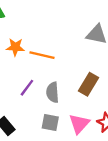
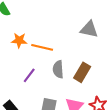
gray semicircle: (52, 92) -> (58, 69), moved

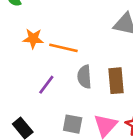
brown rectangle: (82, 72) -> (116, 81), turned -36

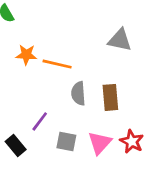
purple line: (46, 85) -> (40, 121), moved

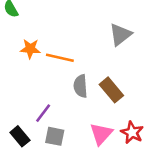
gray triangle: (120, 40) -> (120, 35), turned -50
brown rectangle: (110, 97) -> (111, 90), turned -35
gray square: (66, 141) -> (55, 136), moved

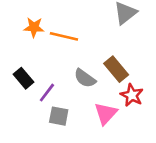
gray semicircle: (81, 86) -> (85, 78), moved, turned -50
red star: (132, 132) -> (132, 95), moved
black rectangle: (20, 136) -> (23, 78), moved

